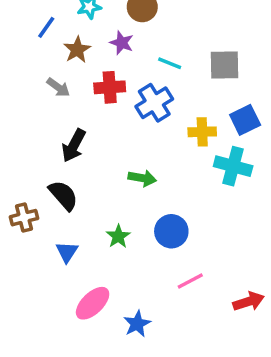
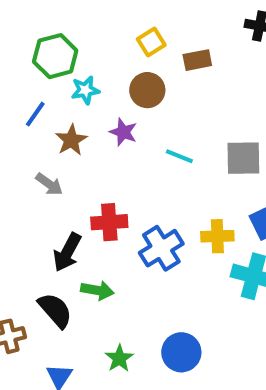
red cross: (110, 87) -> (109, 222), moved
blue cross: (154, 103) -> (161, 248), moved
green arrow: (142, 178) -> (97, 290), moved

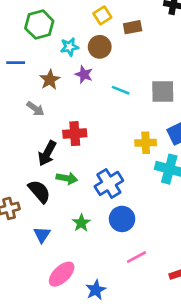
cyan star: (85, 90) -> (69, 47), moved
blue line: (35, 114) -> (16, 63), moved, turned 54
blue cross: (161, 248) -> (109, 183), moved

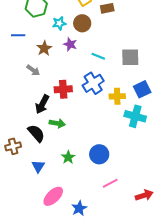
blue cross: (109, 183) -> (93, 83), moved

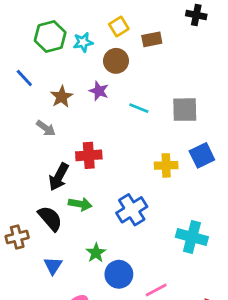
cyan star: (59, 23) -> (83, 42), moved
blue line: (18, 35) -> (24, 78), turned 48
blue cross: (93, 83) -> (132, 210), moved
cyan cross: (135, 116) -> (192, 237), moved
blue circle: (99, 154) -> (119, 274), moved

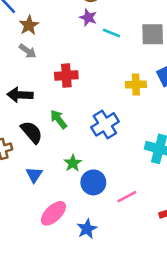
purple star: (99, 91) -> (88, 18), moved
brown star: (62, 97) -> (29, 25), moved
black arrow: (59, 177) -> (20, 95), moved, turned 65
green arrow: (80, 204) -> (59, 119), turned -138

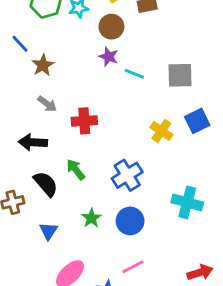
gray arrow: (28, 51) -> (47, 104), moved
yellow cross: (136, 85) -> (161, 131), turned 36
blue circle: (93, 182) -> (130, 221), moved
pink line: (127, 197) -> (133, 267), moved

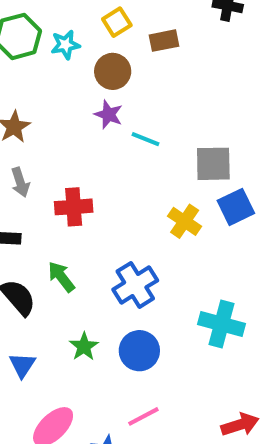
gray square: (180, 75) -> (213, 164), moved
gray arrow: (47, 104) -> (20, 182), turned 36

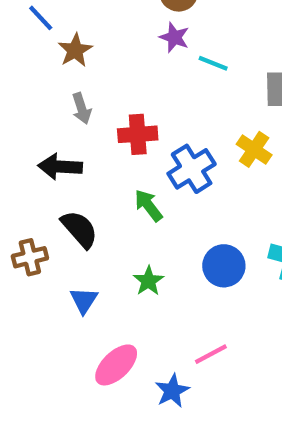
green arrow: (61, 277) -> (148, 205), moved
blue cross: (135, 285) -> (192, 169), moved
blue circle: (139, 351) -> (224, 266), moved

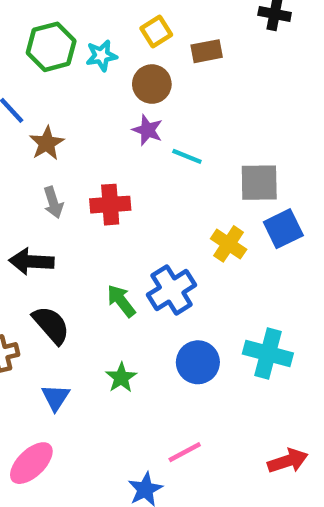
red cross: (138, 134) -> (110, 205), moved
blue cross: (192, 169) -> (172, 290), moved
pink ellipse: (116, 365) -> (31, 463), moved

